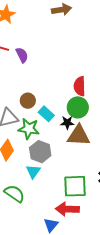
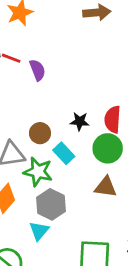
black star: (67, 123) -> (80, 121), moved
brown triangle: (79, 136) -> (106, 187), size x0.7

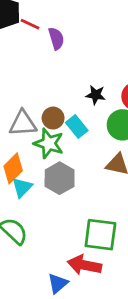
brown circle: (40, 133) -> (53, 118), moved
cyan triangle: (39, 231) -> (22, 187), moved

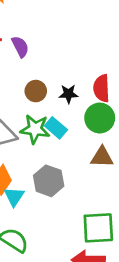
brown circle: (53, 118) -> (36, 91), moved
green star: (49, 143) -> (35, 129), moved

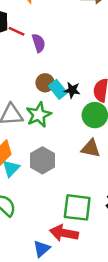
cyan rectangle: (56, 128) -> (58, 89), moved
green star: (35, 129) -> (39, 115), turned 30

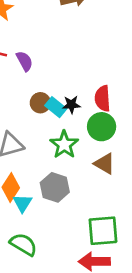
green star: (39, 115) -> (64, 145), moved
brown triangle: (91, 148) -> (105, 164), turned 30

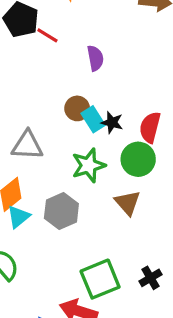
purple semicircle: (25, 61) -> (95, 58), moved
green square: (103, 231) -> (100, 279), turned -36

